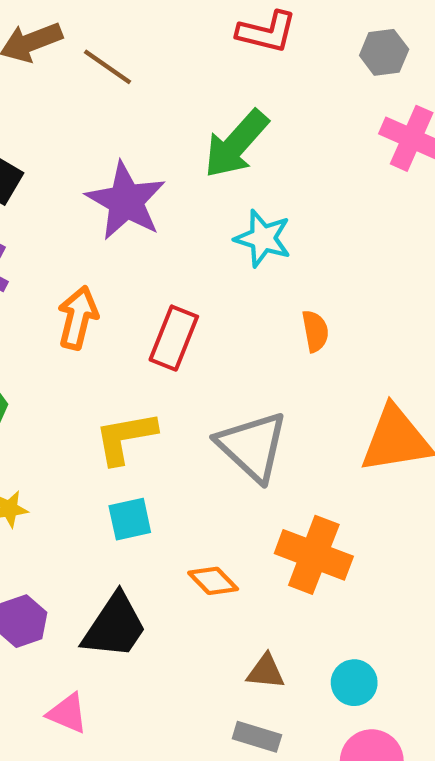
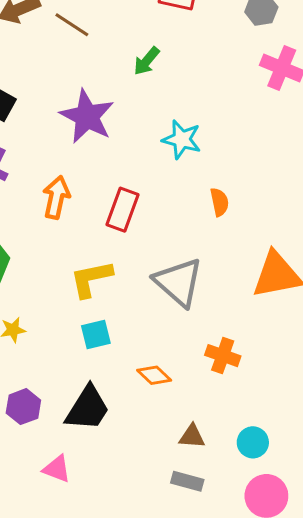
green arrow: (236, 144) -> (147, 61), moved, size x0.6
orange cross: (314, 555) -> (223, 356), size x0.7

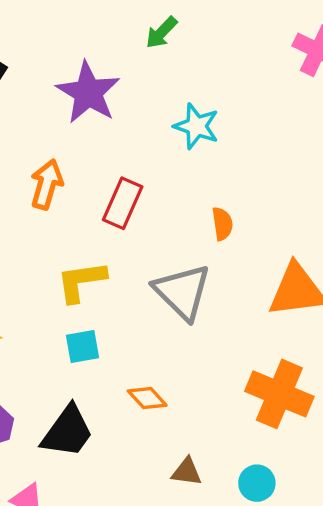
orange semicircle: (219, 202) -> (222, 224), moved
orange cross: (223, 356) -> (279, 394), moved, size x1.6

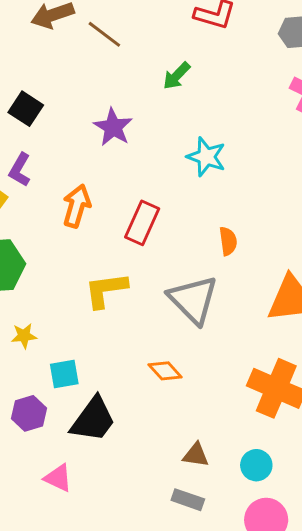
purple star: (88, 93) -> (113, 127), size x0.7
cyan square: (83, 346) -> (64, 374), moved
orange diamond: (147, 398) -> (165, 371), moved

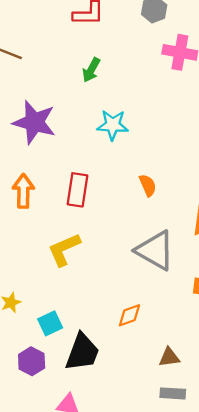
green arrow: (177, 76) -> (91, 70), moved
purple star: (113, 127) -> (34, 122), size x1.4
gray triangle: (193, 300) -> (155, 250), moved
orange diamond: (165, 371) -> (129, 315), moved, turned -52

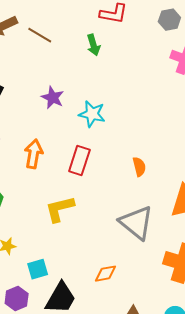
green arrow: (91, 70) -> (93, 45), moved, turned -55
purple star: (34, 122) -> (53, 98), size x0.6
cyan star: (113, 125) -> (92, 114), moved

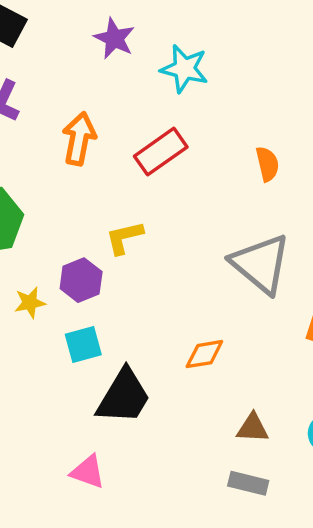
red rectangle: (79, 161) -> (161, 152), turned 36
yellow L-shape: (60, 209) -> (124, 237), size x0.7
purple hexagon: (17, 298) -> (81, 280), moved

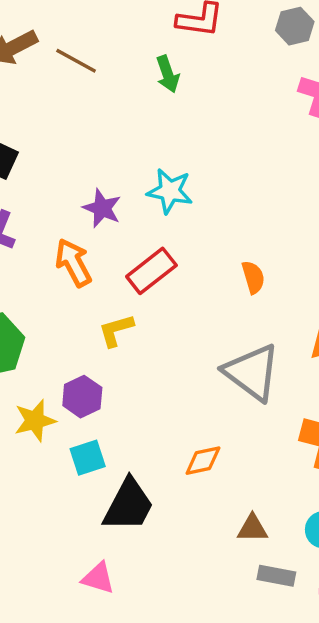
purple star: (114, 38) -> (102, 208), moved
orange arrow: (79, 139) -> (73, 263), turned -36
yellow L-shape: (124, 237) -> (116, 330), moved
yellow star: (30, 303) -> (35, 421), size x1.4
gray rectangle: (248, 483) -> (276, 576), moved

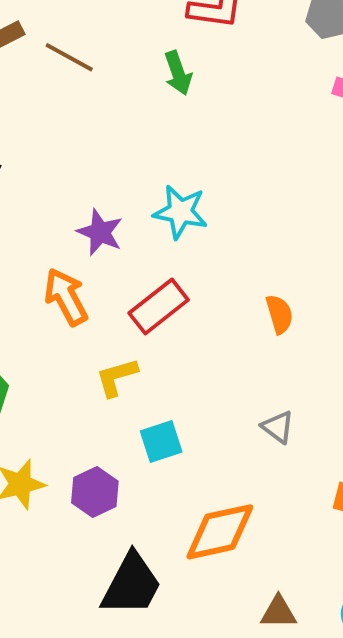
gray triangle: (252, 372) -> (278, 427), size x0.5
purple hexagon: (82, 397) -> (95, 492), moved
cyan square: (88, 458) -> (161, 441), moved
orange diamond: (203, 461) -> (220, 532), size x1.6

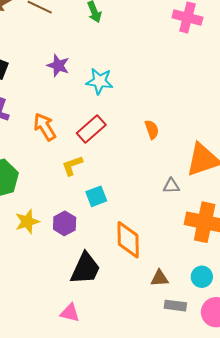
purple star: (100, 232) -> (58, 66), moved
gray triangle: (278, 427) -> (171, 186), moved, turned -36
orange diamond: (220, 532) -> (128, 240), turned -75

